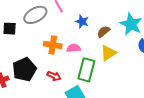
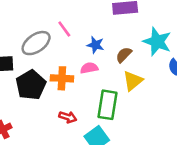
pink semicircle: (74, 48) -> (89, 68), moved
black pentagon: (24, 69) -> (31, 85), moved

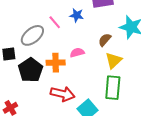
blue star: (95, 45) -> (77, 15), moved
green rectangle: (108, 105) -> (113, 88), moved
red arrow: (68, 117) -> (63, 94), size x1.6

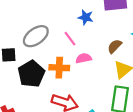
pink line: (55, 22) -> (70, 39), moved

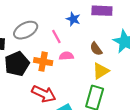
brown semicircle: (115, 46) -> (96, 49), turned -88

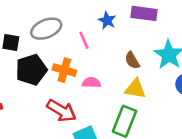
pink semicircle: (66, 56) -> (91, 83), moved
yellow triangle: (101, 71) -> (135, 89), turned 36

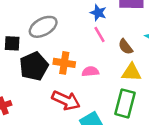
pink line: (84, 40) -> (100, 34), moved

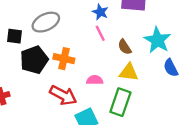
pink semicircle: (90, 71) -> (95, 80), moved

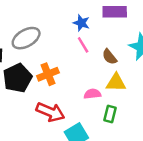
orange cross: (64, 59) -> (48, 74), turned -30
pink semicircle: (95, 80) -> (92, 94), moved
green rectangle: (120, 102) -> (110, 114), size x0.6

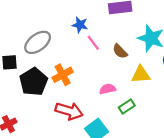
blue star: (81, 23) -> (80, 25), moved
yellow triangle: (116, 83) -> (141, 75), moved
green rectangle: (110, 114) -> (127, 106), turned 49

